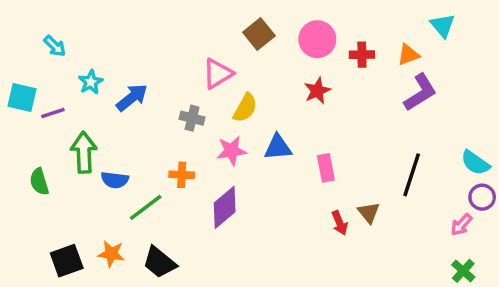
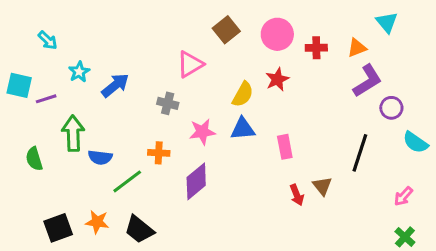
yellow semicircle: (245, 108) -> (243, 94), moved
purple circle: (482, 197) -> (391, 108), moved

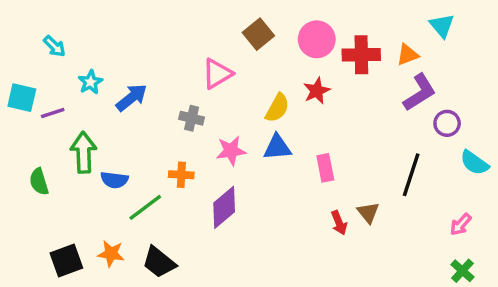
red cross: (316, 48) -> (361, 55), size x1.5

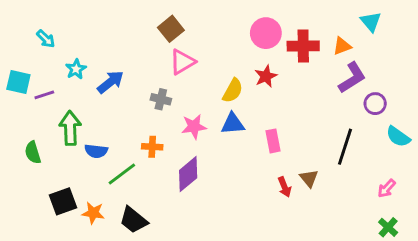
brown square: (258, 34) -> (171, 29), moved
black square: (66, 260) -> (63, 201), moved

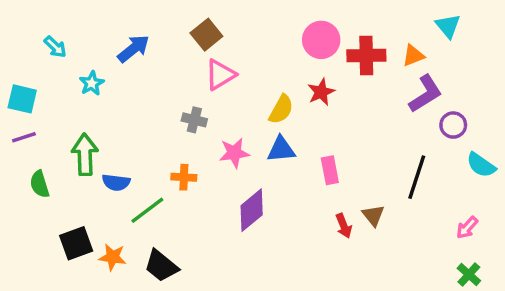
blue arrow: (110, 82) -> (133, 49), moved
purple line: (44, 95) -> (24, 137), moved
purple diamond: (188, 174) -> (252, 210), moved

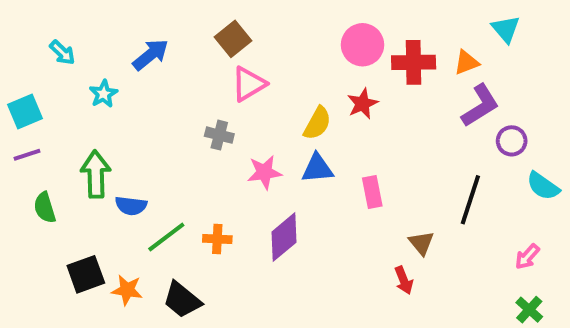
cyan square: (22, 99) -> (25, 111), turned -36
orange cross: (184, 177) -> (217, 239), moved
red arrow: (344, 226) -> (404, 280), moved

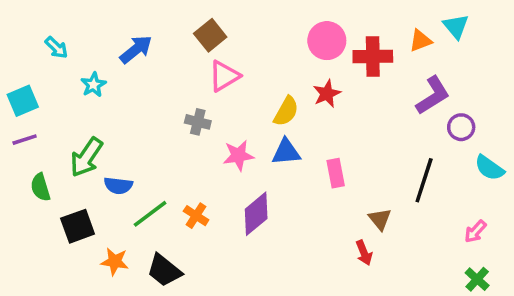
orange triangle: (466, 62) -> (421, 41), moved
green arrow: (96, 174) -> (86, 157), turned -144
orange cross: (217, 239) -> (196, 216), turned 30
black square: (86, 274) -> (78, 226), moved

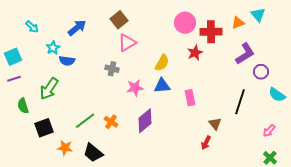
red star: (327, 94) -> (195, 53), moved
blue semicircle: (118, 186) -> (67, 61), moved
red arrow: (364, 253) -> (206, 143), turned 48

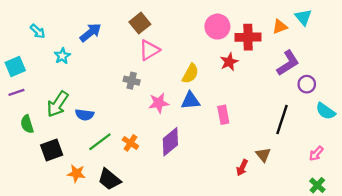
blue semicircle: (67, 61) -> (85, 115), moved
brown triangle: (215, 124) -> (263, 155), moved

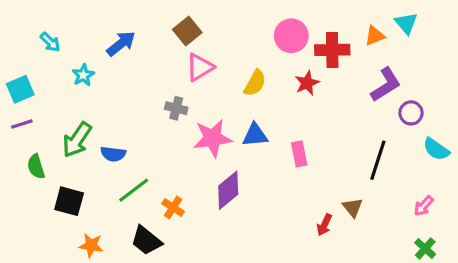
yellow semicircle: (190, 74) -> (255, 83), moved
pink star: (159, 103) -> (212, 138), size x1.4
orange cross: (130, 143) -> (173, 207), moved
black square: (52, 150) -> (69, 201), turned 35
orange star: (76, 173) -> (91, 245), moved

